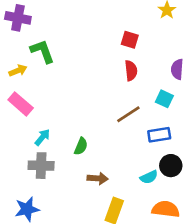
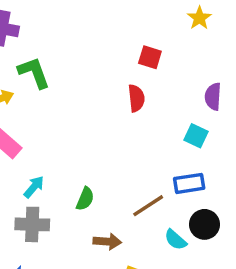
red semicircle: (131, 71) -> (136, 98), moved
brown line: (128, 114) -> (148, 206), moved
cyan semicircle: (149, 177) -> (175, 240), turned 66

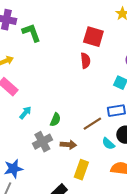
red square: (150, 57) -> (93, 37), size x1.5
green L-shape: (34, 73) -> (31, 33), moved
gray cross: (32, 224) -> (42, 142), moved, turned -30

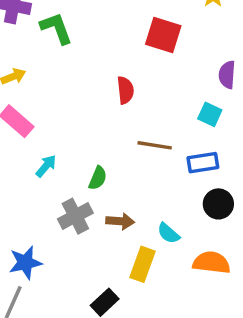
red semicircle: (85, 61) -> (125, 90), moved
brown line: (92, 124) -> (155, 145), moved, turned 42
cyan semicircle: (108, 144) -> (168, 233), moved

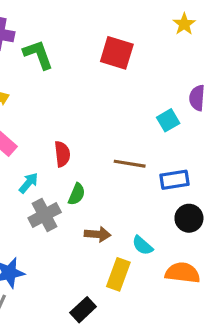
red square: (163, 35) -> (117, 53), moved
red semicircle: (125, 90) -> (62, 154), moved
cyan square: (210, 114) -> (168, 120), moved, turned 35
gray cross: (75, 216) -> (45, 215), moved

